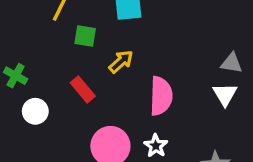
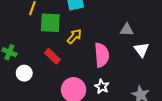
green square: (85, 36) -> (50, 23), size x1.5
gray triangle: (232, 63) -> (127, 30), moved

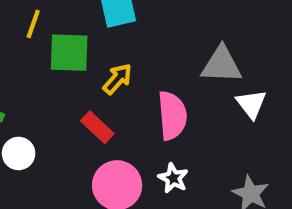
gray triangle: (127, 30) -> (221, 65), size x1.5
red rectangle: (52, 56) -> (97, 127), moved

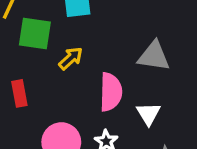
white triangle: (251, 104) -> (149, 114), moved
red rectangle: (97, 127) -> (19, 93), moved, turned 30

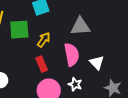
gray triangle: (154, 56) -> (80, 26), moved
red rectangle: (19, 93) -> (42, 64), moved

